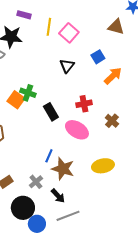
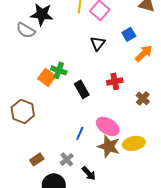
pink ellipse: (77, 130) -> (108, 126), moved
brown star: (63, 169) -> (109, 146), moved

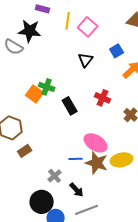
red cross: (115, 81) -> (103, 98), turned 35
blue line: (80, 133) -> (76, 159), moved, turned 64
brown rectangle: (37, 159) -> (25, 151), moved

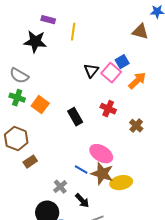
pink square: (88, 27) -> (111, 73), moved
gray semicircle: (14, 47) -> (19, 76), moved
green cross: (47, 87) -> (17, 98), moved
blue line: (76, 159) -> (81, 170), turned 32
yellow ellipse: (122, 160) -> (121, 183), moved

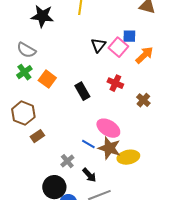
blue square: (122, 62) -> (129, 36), turned 32
green cross: (17, 98) -> (24, 72), turned 35

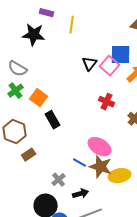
blue square: (129, 36) -> (121, 55), size x1.5
black rectangle: (82, 91) -> (53, 120), moved
black arrow: (89, 175) -> (81, 194), turned -63

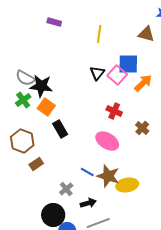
yellow line: (72, 25) -> (99, 34), moved
black star: (34, 35) -> (41, 86), moved
pink ellipse: (100, 147) -> (107, 141), moved

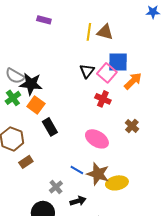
brown triangle: (146, 34) -> (105, 32), moved
red cross: (114, 111) -> (103, 99), moved

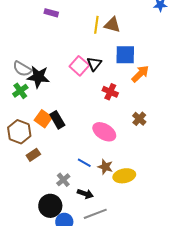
pink square: (107, 73) -> (79, 66), moved
orange square: (36, 105) -> (43, 119), moved
brown star: (98, 174) -> (105, 167), size x0.7
black arrow: (78, 201) -> (85, 194), turned 35

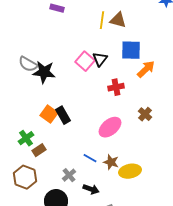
green cross: (20, 91) -> (26, 138), moved
red cross: (110, 92) -> (116, 87), turned -35
brown hexagon: (19, 132) -> (25, 177), moved
pink ellipse: (104, 132) -> (110, 127), turned -70

